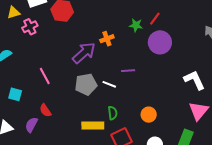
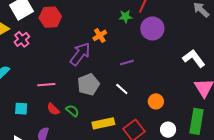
pink line: (45, 76) -> (46, 85), turned -54
white line: (109, 84) -> (122, 89), moved, turned 32
red semicircle: (45, 110) -> (53, 109), moved
green semicircle: (113, 113) -> (72, 111), moved, turned -32

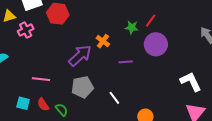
orange cross: (100, 35) -> (103, 41), turned -32
purple line: (127, 63) -> (126, 62), moved
cyan square: (21, 109) -> (23, 103), moved

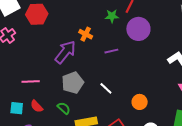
green semicircle: (62, 110) -> (64, 108), moved

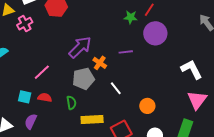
orange cross: (86, 34) -> (100, 63), moved
pink line: (31, 82) -> (42, 72), turned -48
red semicircle: (37, 106) -> (45, 97), turned 136
green semicircle: (64, 108) -> (71, 103), turned 32

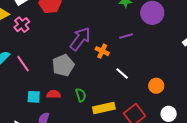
pink line: (42, 72) -> (23, 64), moved, turned -72
gray pentagon: (83, 79) -> (63, 65), moved

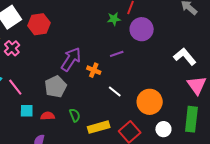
orange circle: (156, 86) -> (150, 102), size x1.6
cyan square: (34, 97) -> (27, 111), moved

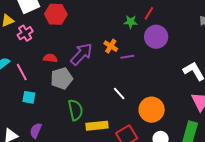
orange cross: (94, 70) -> (111, 46), moved
green semicircle: (75, 115) -> (75, 110), size x1.5
red semicircle: (48, 116) -> (50, 58), moved

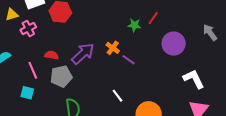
purple circle: (156, 37) -> (174, 44), moved
purple line: (127, 57) -> (129, 60), turned 40
pink line: (22, 72) -> (33, 70), moved

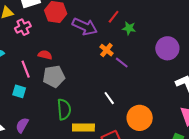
red line: (153, 18) -> (114, 17), moved
purple arrow: (83, 54) -> (85, 27), moved, turned 65

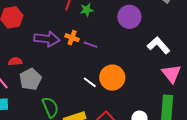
purple arrow: (85, 27) -> (47, 39), moved
orange circle: (140, 118) -> (112, 78), moved

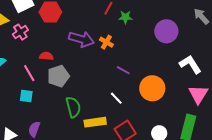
purple line: (90, 45) -> (123, 70), moved
orange circle: (112, 78) -> (152, 88), moved
white line: (90, 82) -> (116, 98), moved

